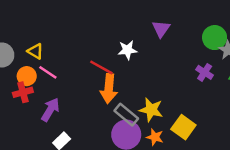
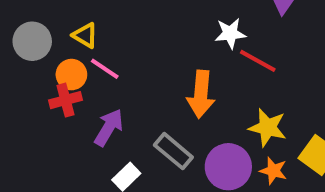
red line: (101, 67) -> (258, 61), moved
gray rectangle: (126, 115) -> (173, 151), moved

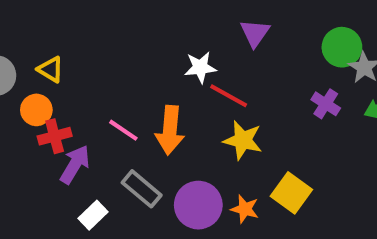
pink line: (105, 69) -> (123, 130), moved
red cross: (66, 100) -> (55, 136), moved
yellow star: (268, 128) -> (243, 140), moved

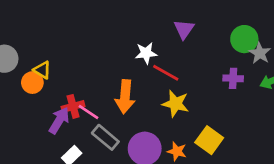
yellow triangle: (51, 69) -> (42, 70), moved
purple cross: (326, 104) -> (233, 78), turned -30
pink line: (123, 130) -> (89, 112), moved
red cross: (55, 136) -> (73, 106), moved

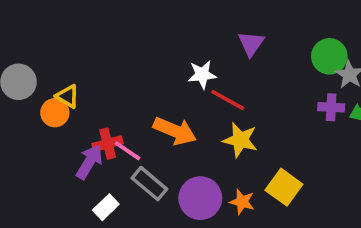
purple cross: (233, 78) -> (331, 107), moved
orange arrow: (125, 97) -> (175, 131), turned -72

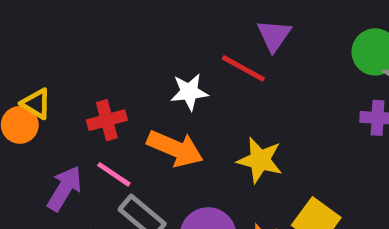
white star: (202, 75) -> (189, 92), moved
red line: (228, 100) -> (243, 68), moved
red cross: (108, 144) -> (107, 120), moved

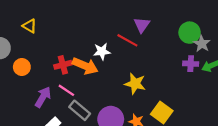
yellow triangle: (36, 104) -> (30, 26), moved
orange arrow: (175, 148) -> (85, 66), moved

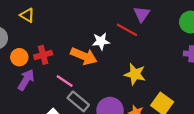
red cross: (63, 65) -> (43, 55), moved
purple arrow: (43, 97) -> (26, 80), moved

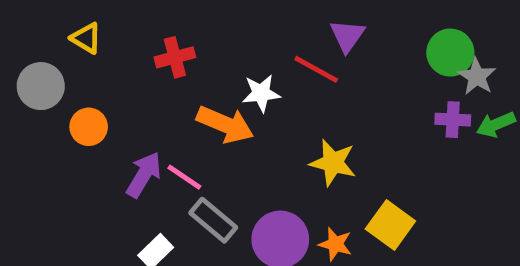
yellow triangle: (27, 15) -> (86, 38), moved
red cross: (43, 55) -> (175, 57), moved
purple arrow: (26, 80) -> (144, 175), moved

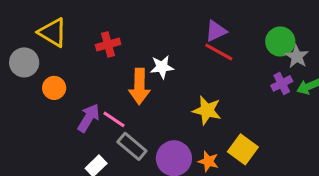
purple triangle: (347, 36) -> (216, 31), turned 30
yellow triangle: (86, 38) -> (53, 33), size x1.5
red line: (316, 69) -> (219, 52), moved
purple cross: (453, 120) -> (282, 83), turned -30
orange arrow: (225, 124) -> (139, 86), turned 68

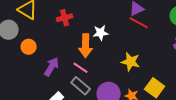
pink line: (114, 119) -> (81, 68), moved

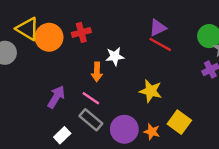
red cross: (65, 18) -> (81, 32), moved
orange arrow: (86, 46) -> (97, 72), size x0.7
orange circle: (29, 47) -> (49, 37), moved, size x1.5

